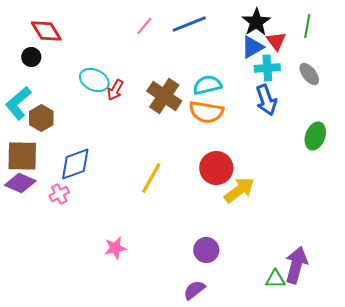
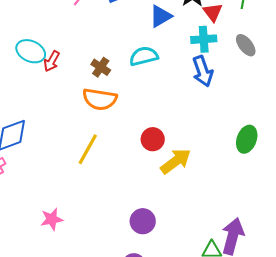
blue triangle: (252, 47) -> (161, 16), moved
brown cross: (164, 96) -> (101, 67), size x0.6
orange semicircle: (206, 112) -> (100, 99), moved
green ellipse: (315, 136) -> (247, 139), moved
red circle: (216, 168) -> (153, 139), size x0.7

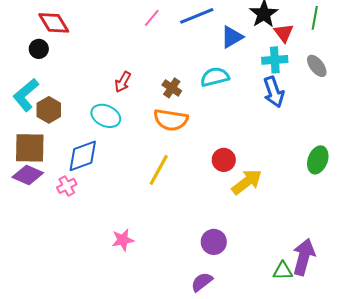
cyan ellipse: (31, 51) -> (106, 116), moved

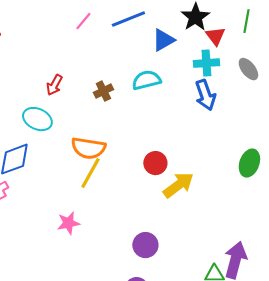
brown cross: (172, 88) -> (103, 91), turned 30
orange semicircle: (171, 120) -> (88, 148), moved
pink star: (123, 240) -> (68, 223), moved

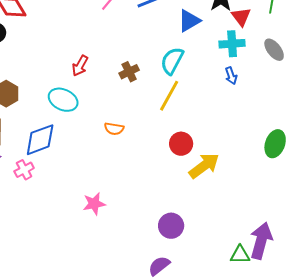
cyan semicircle: (146, 80) -> (172, 61), turned -48
blue arrow: (205, 95) -> (231, 76), size x0.6
orange semicircle: (88, 148) -> (114, 129), size x0.6
yellow line: (90, 173) -> (169, 96), moved

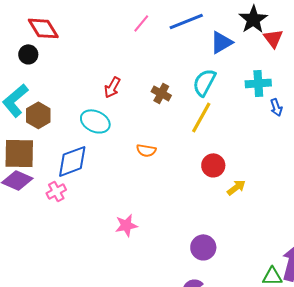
cyan cross: (232, 44) -> (258, 83), moved
brown cross: (129, 72) -> (161, 93), turned -36
blue arrow: (231, 76) -> (276, 107), moved
yellow arrow: (204, 166) -> (236, 187), size x0.6

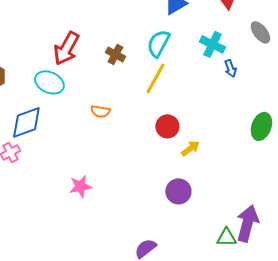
cyan cross: (258, 83) -> (212, 44), turned 30
red arrow: (112, 87) -> (66, 48), size x1.6
purple circle: (203, 247) -> (178, 191), moved

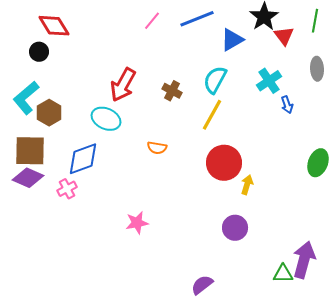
gray ellipse: (260, 32) -> (317, 69), turned 35
cyan cross: (212, 44) -> (269, 81), turned 30
red circle: (167, 126) -> (224, 163), size x1.5
yellow arrow: (190, 148) -> (247, 185), turned -36

